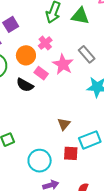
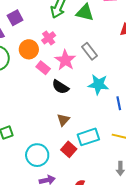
black semicircle: (25, 85) -> (60, 87), moved
red square: (71, 153) -> (69, 149), turned 35

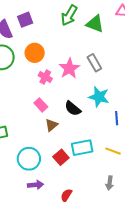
pink cross: (49, 38) -> (45, 77), moved, turned -32
pink rectangle: (43, 68) -> (41, 105), moved
black semicircle: (60, 87) -> (73, 108), moved
brown triangle: (63, 120) -> (51, 125), moved

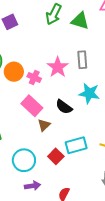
orange circle: (35, 53) -> (14, 72), moved
gray rectangle: (94, 63) -> (82, 60), turned 30
pink rectangle: (41, 105) -> (32, 106), size x1.5

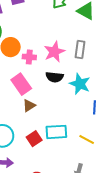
pink cross: (34, 77) -> (29, 57), turned -32
black semicircle: (64, 107) -> (55, 77), moved, turned -42

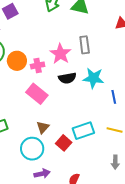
brown triangle: (29, 106) -> (43, 127), moved

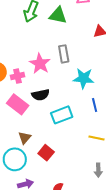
black semicircle: (67, 78) -> (41, 95), moved
cyan star: (93, 78) -> (84, 78), moved
cyan rectangle: (83, 131) -> (62, 115), moved

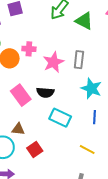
pink cross: (17, 76) -> (29, 49), moved
cyan rectangle: (62, 115) -> (60, 118), turned 30
brown triangle: (25, 138) -> (18, 129), turned 40

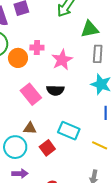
green triangle: (84, 21) -> (90, 29), moved, turned -36
gray rectangle: (79, 60) -> (98, 54), moved
cyan rectangle: (60, 118) -> (69, 131), moved

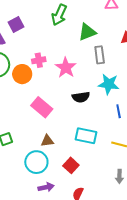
black semicircle: (55, 90) -> (81, 97), moved
red square: (47, 148) -> (71, 165), moved

